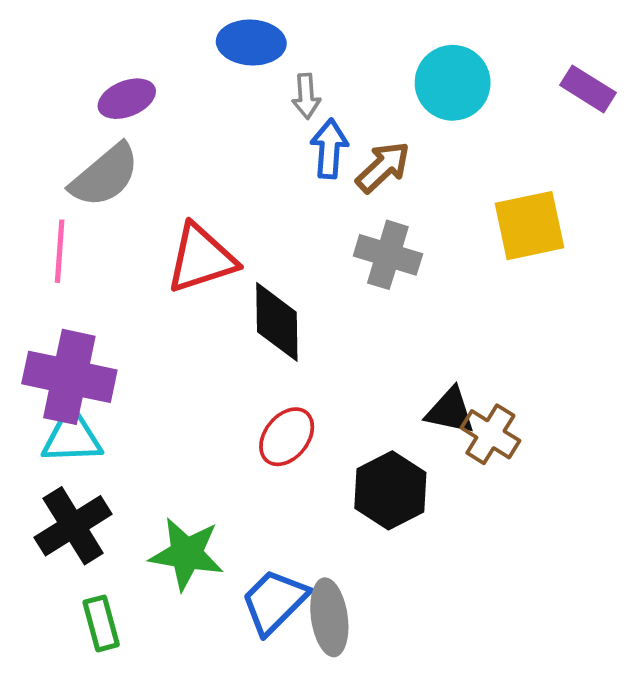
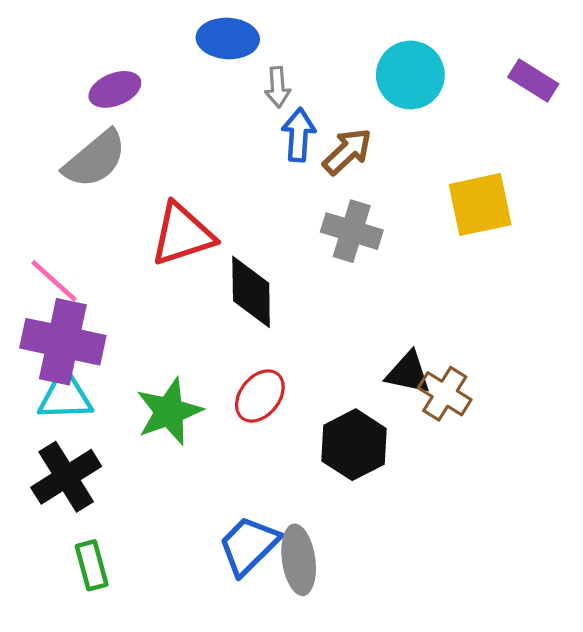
pink line: (60, 251) -> (54, 281), moved, turned -52
green star: (187, 554) -> (169, 411), moved, turned -30

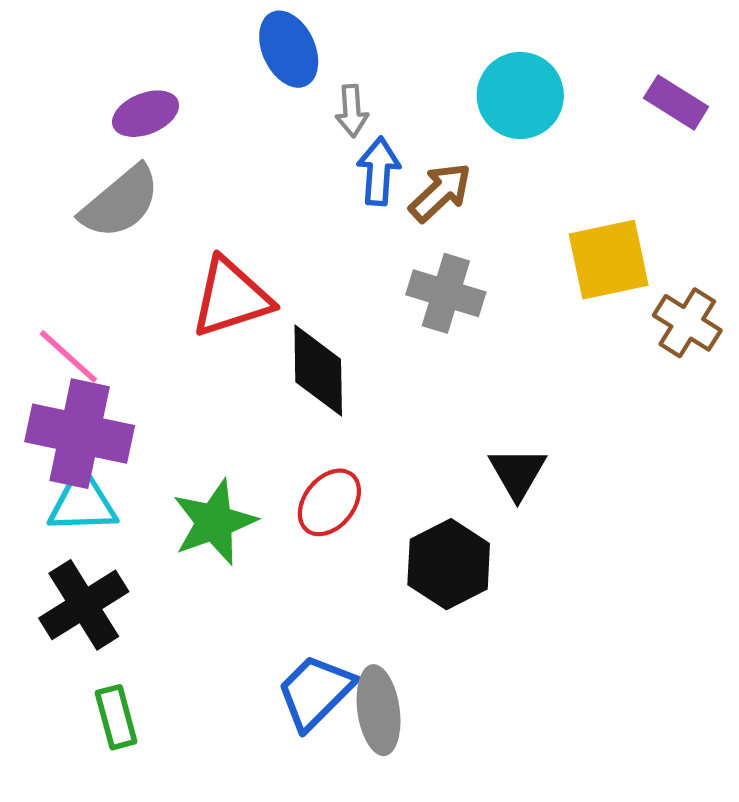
blue ellipse: (228, 38) -> (289, 49), turned 62
black triangle: (408, 373) -> (517, 473), turned 48
brown cross: (445, 394) -> (687, 323), moved

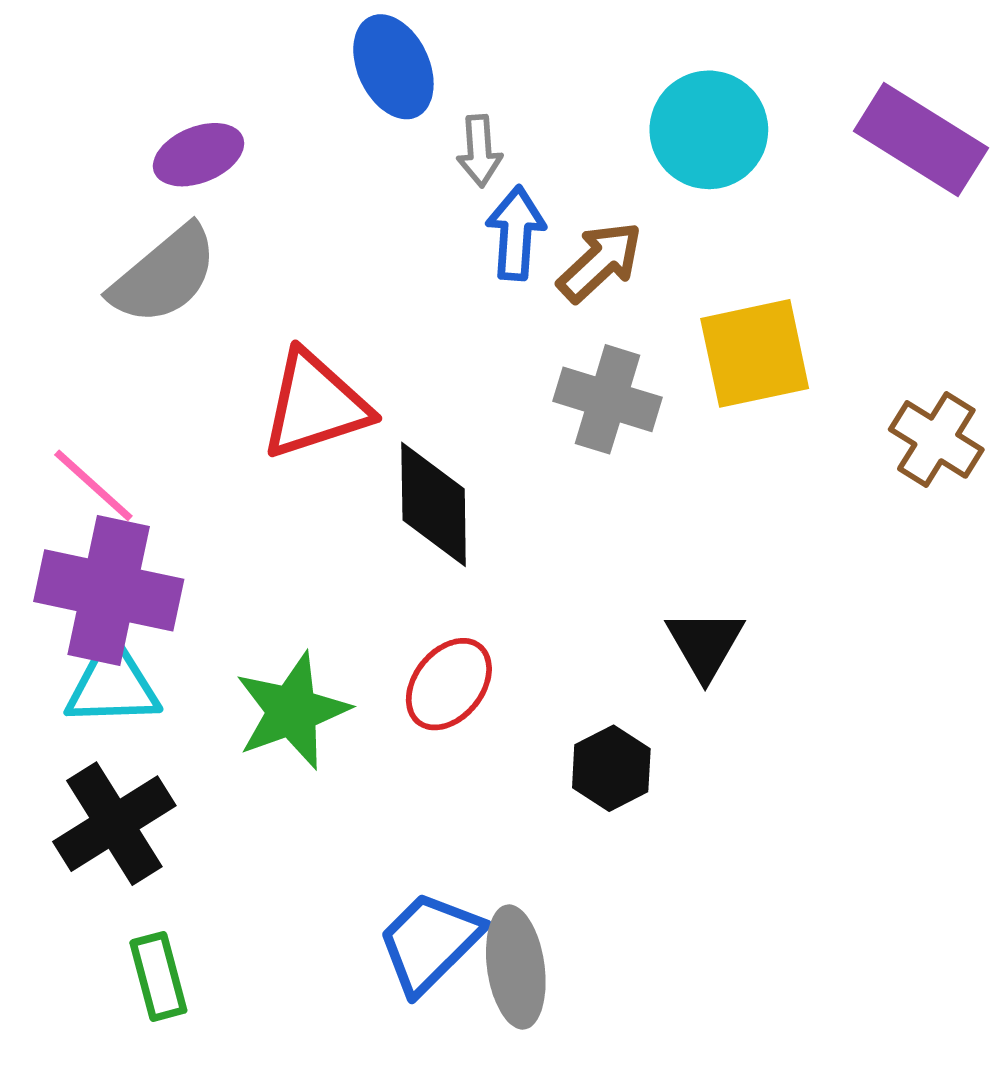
purple rectangle: (676, 102) -> (921, 139), size x1.5
yellow square: (609, 260) -> (755, 353), moved
black hexagon: (449, 564) -> (611, 768), size x0.7

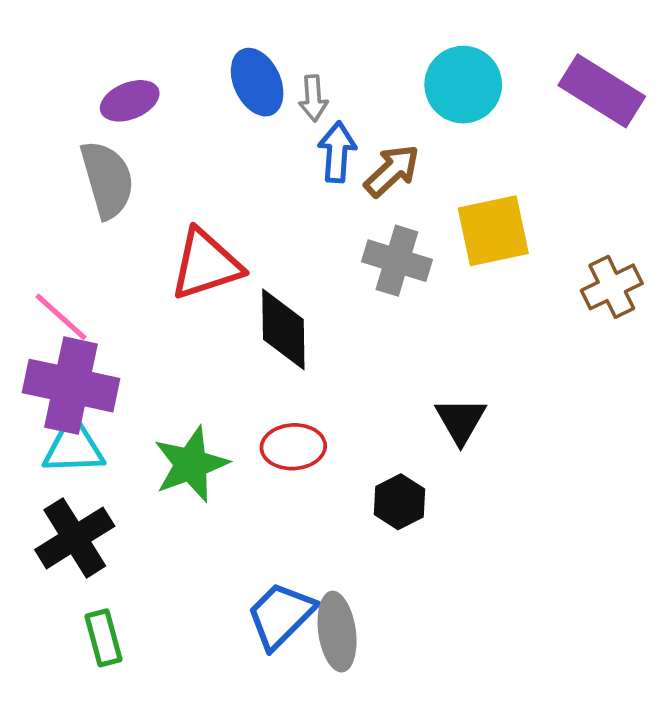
blue ellipse: (393, 67) -> (257, 82), moved
gray semicircle: (164, 275) -> (107, 179), turned -66
brown cross: (936, 439) -> (612, 287), turned 32
red ellipse: (449, 684) -> (293, 447), turned 48

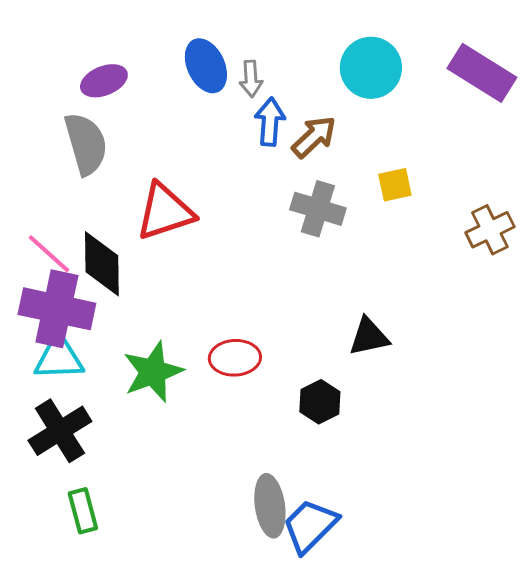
yellow square: (493, 231) -> (395, 185), size x0.6
black diamond: (283, 329) -> (102, 264), moved
black triangle: (461, 421) -> (369, 337), turned 48
blue trapezoid: (281, 615) -> (310, 526), moved

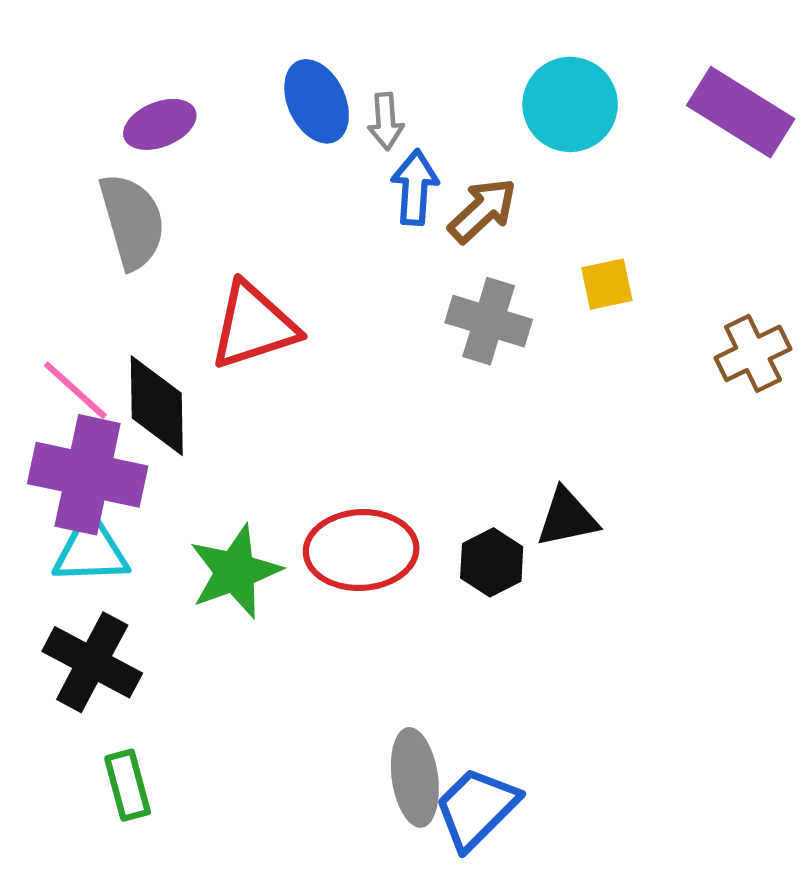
red ellipse: (235, 358) -> (361, 550), size x1.4
black hexagon: (320, 402) -> (492, 562), moved
black cross: (60, 431) -> (92, 662), turned -30

